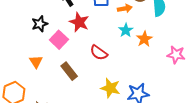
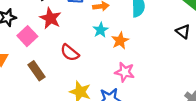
pink star: (176, 55) -> (125, 72), moved

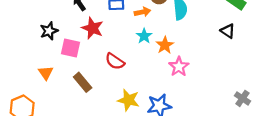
pink square: (27, 36) -> (71, 48), turned -30
pink star: (125, 72) -> (179, 67), moved, turned 30

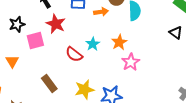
cyan star: (144, 36) -> (93, 44), moved
pink square: (71, 48) -> (35, 40), turned -30
brown rectangle: (83, 82) -> (49, 84), moved
yellow star: (128, 100) -> (84, 89), turned -30

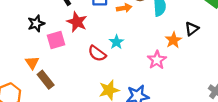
black triangle: (176, 33) -> (192, 29), moved, turned 48
orange star: (119, 42) -> (173, 40), moved
brown rectangle: (49, 84) -> (46, 80), moved

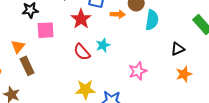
red star: (77, 22) -> (81, 19), moved
orange star: (173, 40) -> (184, 74), moved

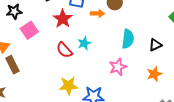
cyan semicircle: (152, 20) -> (128, 39), moved
pink square: (46, 30) -> (29, 30), turned -30
orange star: (184, 74) -> (154, 74), moved

